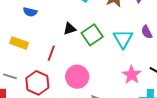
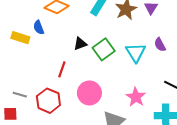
blue semicircle: (30, 12) -> (39, 27), turned 56
yellow rectangle: (19, 43) -> (20, 38), moved
pink star: (132, 75) -> (136, 97), moved

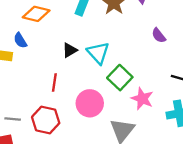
green square: (104, 49) -> (120, 78), moved
cyan triangle: (136, 52) -> (98, 53), moved

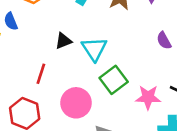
pink star: (142, 99) -> (148, 97), moved, turned -30

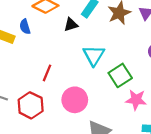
black triangle: (63, 41) -> (71, 25), moved
green square: (114, 80) -> (120, 75), moved

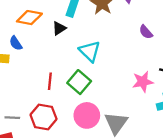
green square: (120, 75) -> (79, 82), moved
pink circle: (75, 100) -> (87, 115), moved

